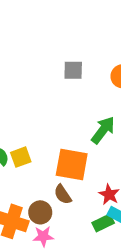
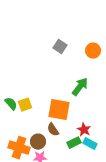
gray square: (73, 70) -> (60, 47), turned 32
green rectangle: (103, 223) -> (74, 143), moved

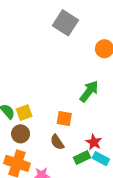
gray square: (60, 47) -> (65, 23), moved, size x1.5
orange square: (59, 110) -> (64, 118), size x0.6
brown circle: (38, 142) -> (21, 134), moved

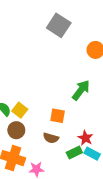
yellow square: (24, 113) -> (20, 110), turned -32
brown semicircle: (57, 142) -> (51, 138), turned -40

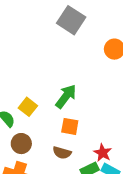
green arrow: (81, 90) -> (66, 96), moved
yellow square: (20, 110) -> (28, 107), moved

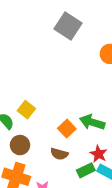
green arrow: (66, 96) -> (92, 122), moved, turned -110
orange square: (70, 126) -> (67, 129), turned 36

